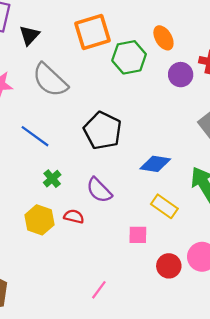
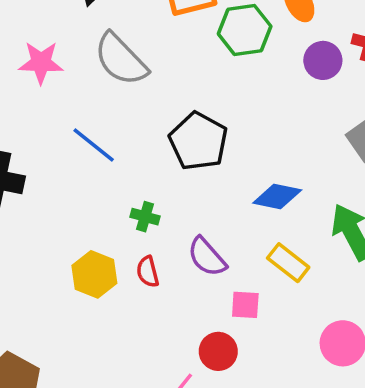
green cross: (52, 179) -> (145, 217), moved, turned -36
purple semicircle: (99, 190) -> (207, 257), moved
red semicircle: (74, 216) -> (148, 272), turned -120
red circle: (169, 266) -> (218, 351), moved

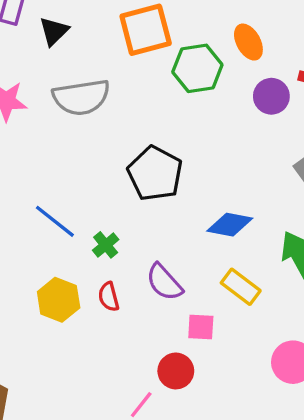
gray semicircle: (121, 59) -> (81, 97), turned -54
blue line: (94, 145) -> (55, 221), moved
green cross: (145, 217) -> (106, 245), turned 35

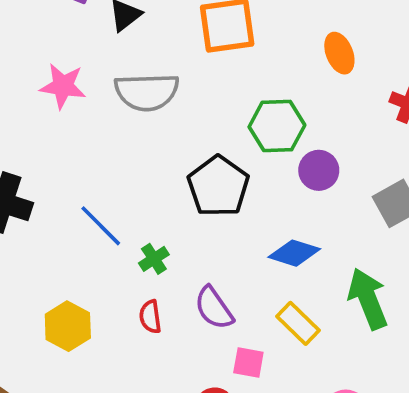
green hexagon: (197, 68) -> (277, 126), moved
purple circle: (271, 96) -> (319, 170), moved
yellow hexagon: (59, 300) -> (68, 326), moved

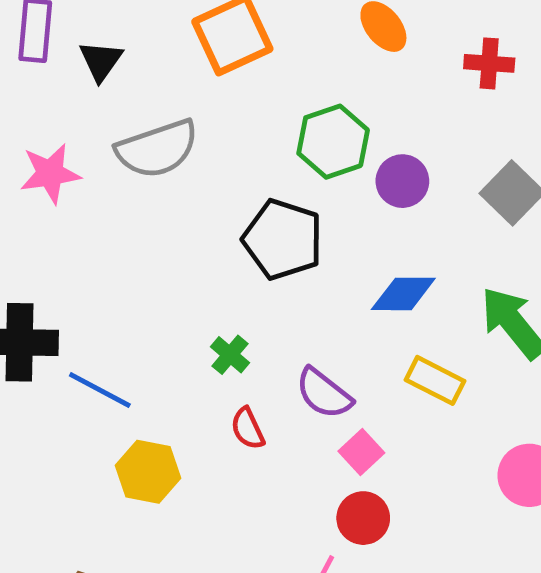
blue line: (101, 226) -> (100, 390), moved
pink square: (248, 363) -> (361, 452), moved, turned -36

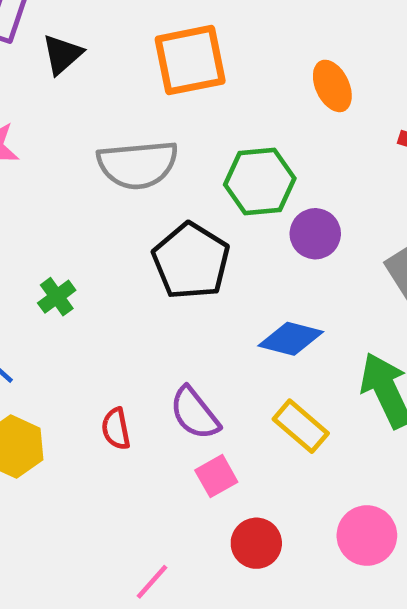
gray semicircle: (157, 149) -> (138, 165), moved
green cross: (230, 355) -> (57, 297), moved
red circle: (363, 518) -> (256, 543), moved

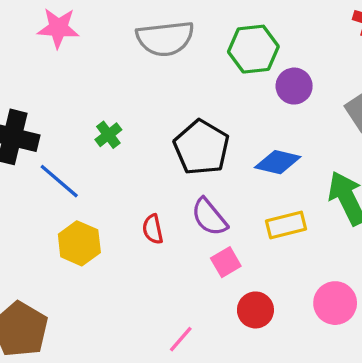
black pentagon: (191, 261) -> (202, 147), moved
yellow rectangle: (301, 426) -> (286, 225), turned -54

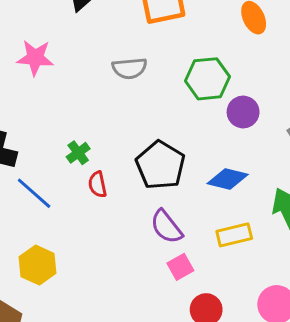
gray semicircle: (165, 38) -> (130, 68), size x0.7
red semicircle: (153, 229) -> (97, 184), moved
yellow hexagon: (79, 243) -> (38, 265), moved

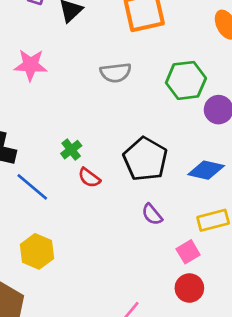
red semicircle: (97, 184) -> (89, 178), turned -40
purple semicircle: (166, 227) -> (152, 214), size x0.7
pink square: (180, 267) -> (188, 252), moved

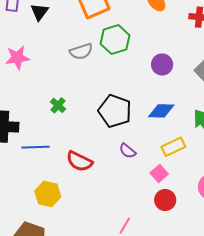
green hexagon: (186, 80) -> (115, 40), moved
green cross: (71, 150) -> (58, 105), moved
red semicircle: (89, 178) -> (79, 161), moved, size x1.5
blue line: (32, 187) -> (35, 147), turned -32

